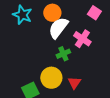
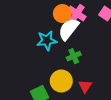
cyan star: (22, 15) -> (47, 41), moved, turned -30
pink cross: (82, 39) -> (77, 14), moved

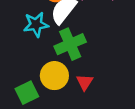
green cross: (74, 56) -> (70, 44), size x1.6

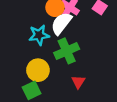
yellow circle: (54, 76) -> (38, 70), moved

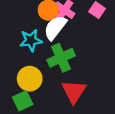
red triangle: (78, 82) -> (74, 91), size x1.6

